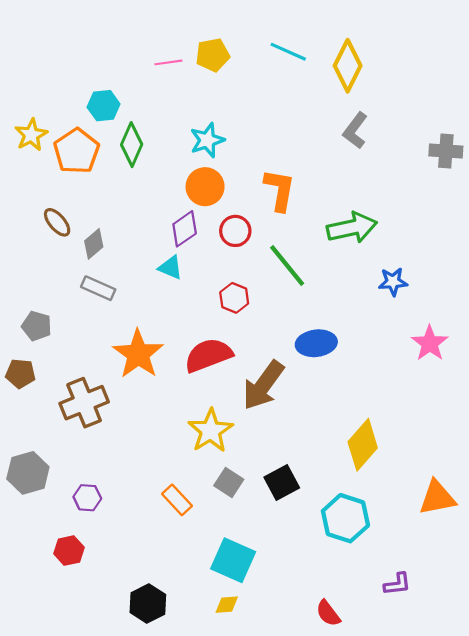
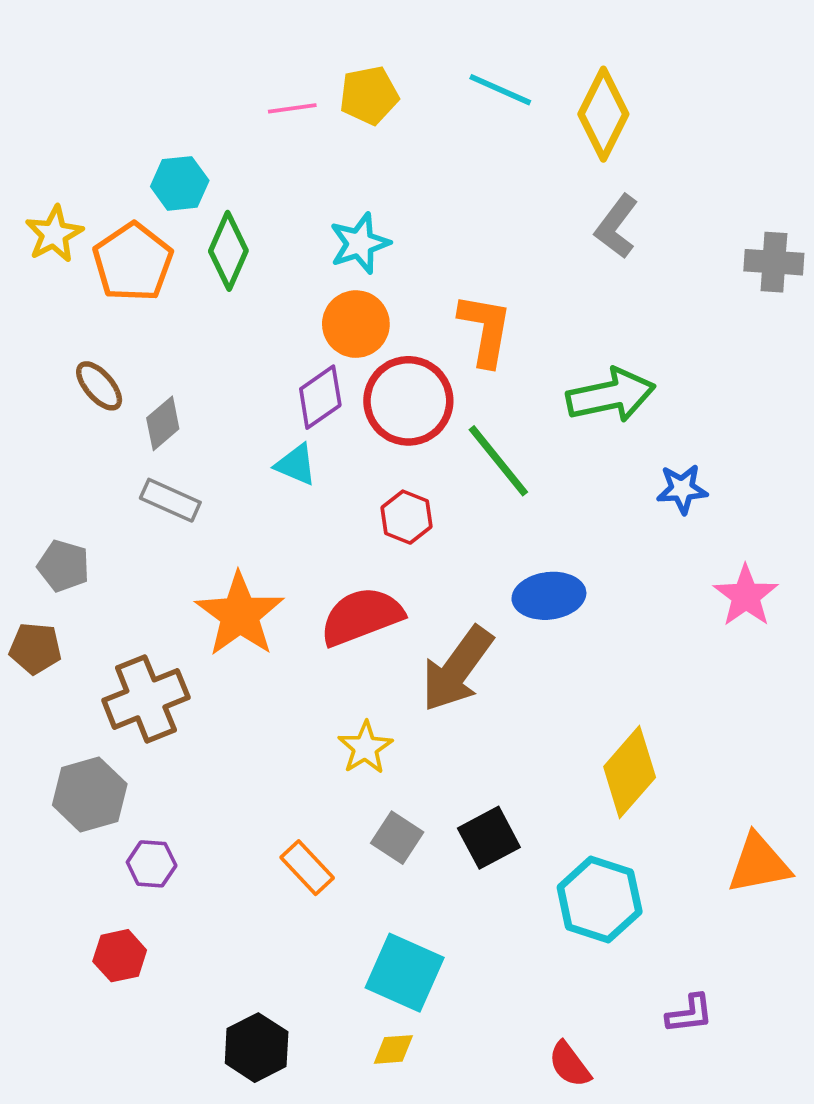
red circle: (235, 231) -> (408, 401), size x1.6
yellow star: (210, 431) -> (365, 748), size x0.7
gray hexagon: (28, 473) -> (90, 795), moved

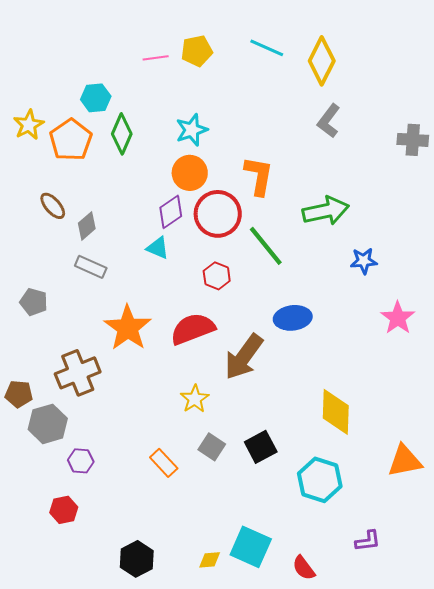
brown pentagon: (35, 648) -> (19, 394), moved
yellow diamond: (630, 772) -> (336, 412), turned -39
cyan square: (405, 973) -> (251, 547), moved

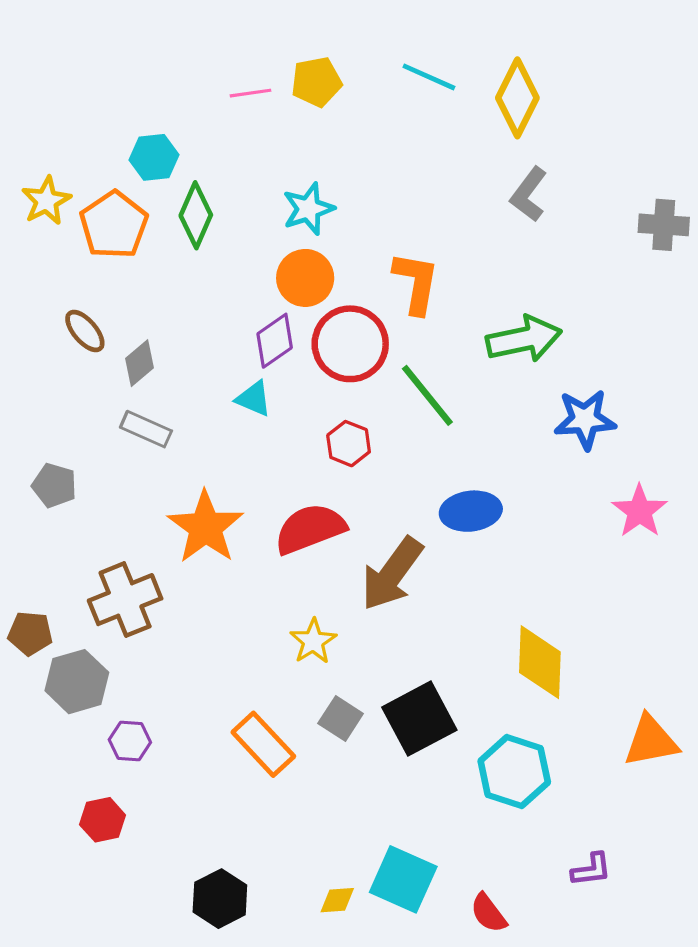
blue star: (364, 261) -> (585, 419), size x1.4
black square: (261, 447) -> (419, 719), size x1.4
orange rectangle: (164, 463) -> (263, 744), size x1.4

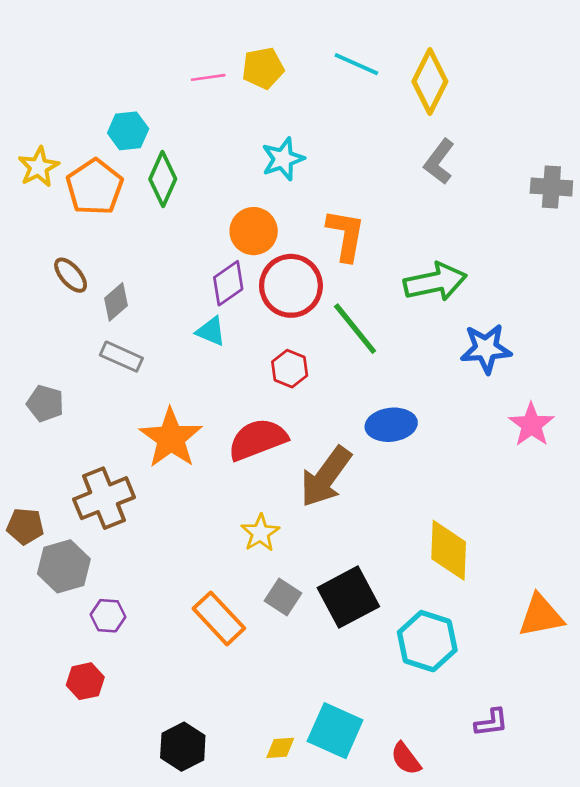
cyan star: (308, 209) -> (283, 159), moved

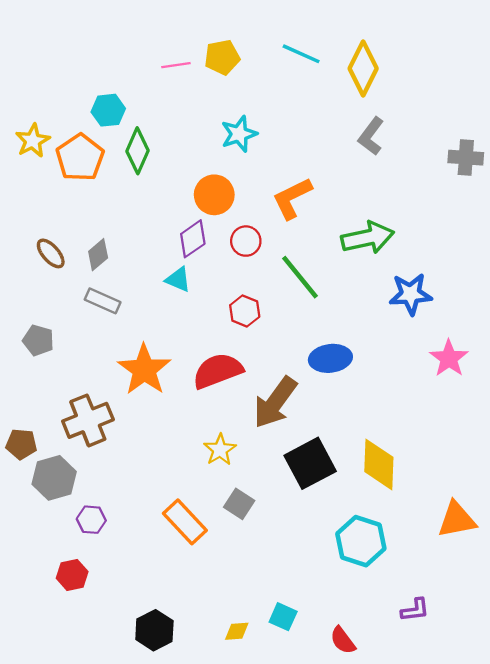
orange L-shape: (346, 235) -> (292, 198), turned -126
brown ellipse: (71, 275) -> (51, 253), moved
red circle: (291, 286) -> (246, 241), size x0.6
black square: (348, 597) -> (310, 463), moved
cyan square: (335, 731) -> (283, 617), size x0.6

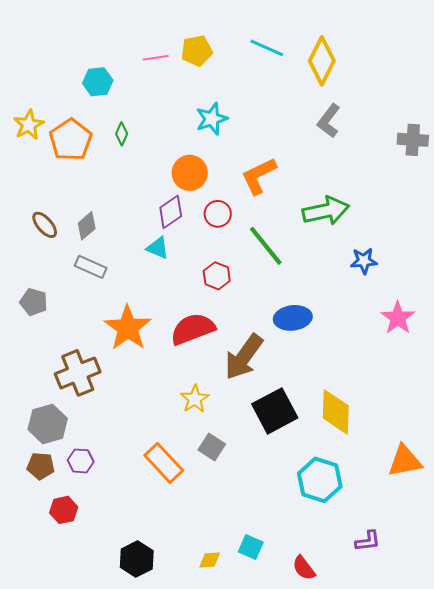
cyan hexagon: (108, 110) -> (98, 82), moved
green diamond: (138, 151) -> (122, 134), size x0.6
blue star: (411, 294) -> (364, 261), size x0.7
brown pentagon: (21, 444) -> (41, 466), moved

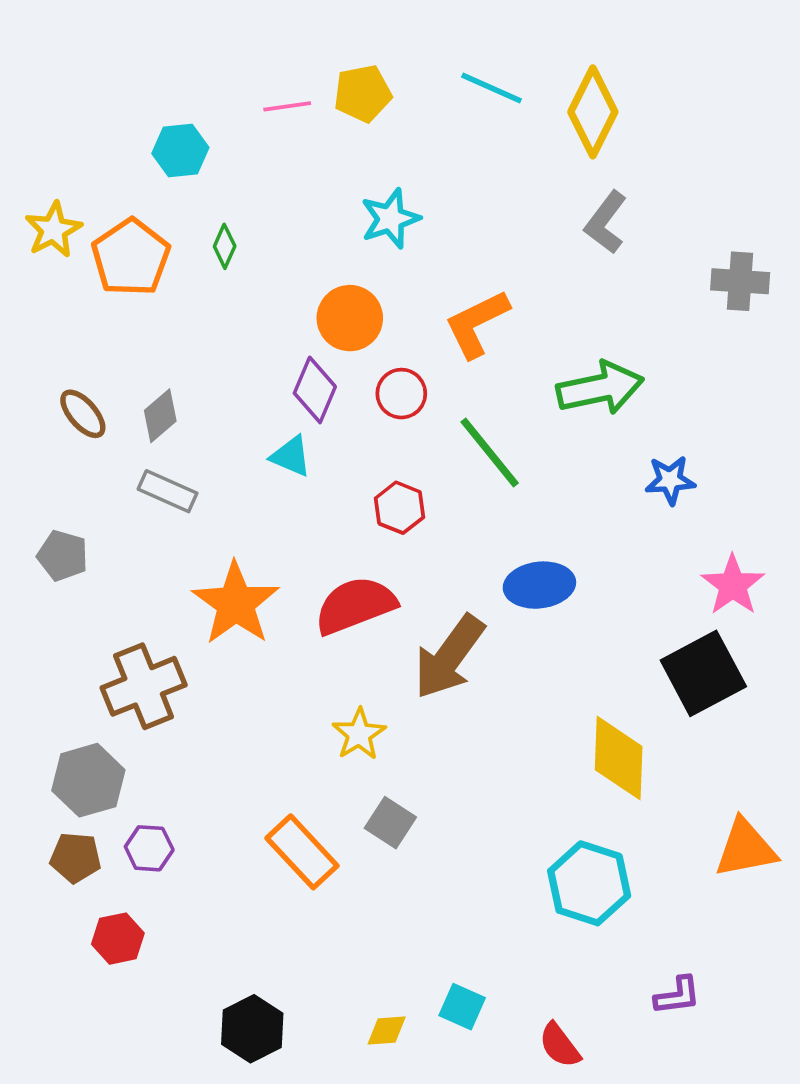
gray cross: (413, 140) -> (740, 281), moved
purple diamond: (171, 212) -> (315, 390), turned -32
black square: (275, 411) -> (703, 673), moved

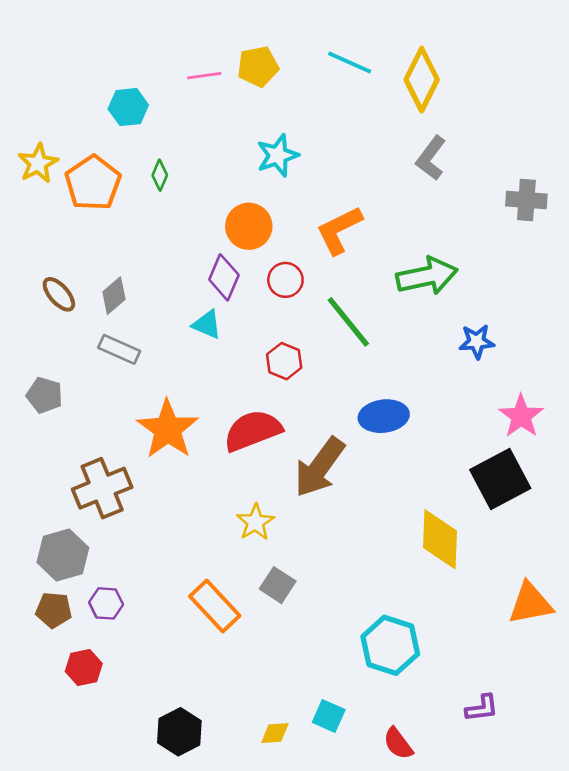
cyan hexagon: (589, 883) -> (390, 645), moved

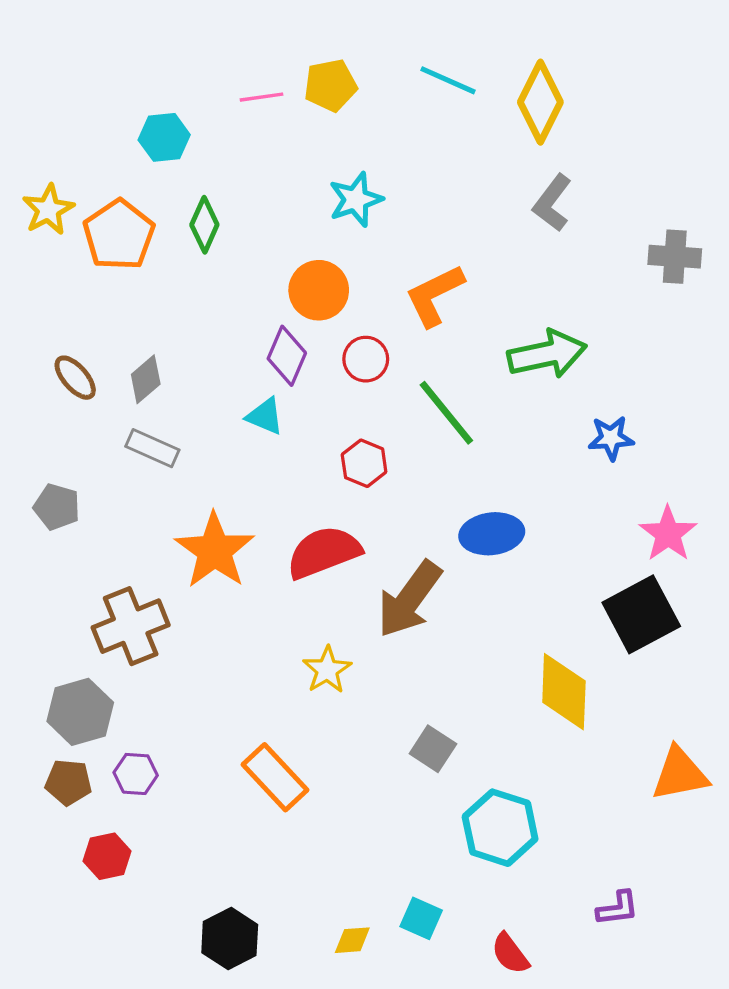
green diamond: (160, 175) -> (204, 225), size x1.4
gray square: (278, 585) -> (433, 749), moved

